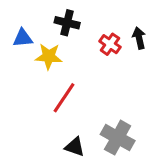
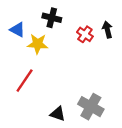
blue triangle: (23, 38) -> (17, 30), turned 35
red line: (64, 98) -> (25, 81), moved

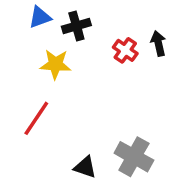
black cross: (52, 18) -> (76, 26), turned -30
blue triangle: (17, 30) -> (40, 17), moved, turned -49

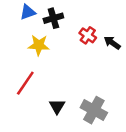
black arrow: (158, 43) -> (112, 43), moved, turned -42
black triangle: (85, 167) -> (57, 106), moved, turned 42

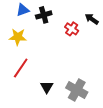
black arrow: (112, 43) -> (92, 19), moved
yellow star: (39, 45) -> (18, 37), moved

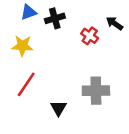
gray cross: (77, 90) -> (96, 91), moved, turned -30

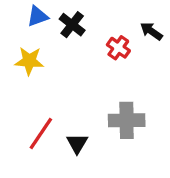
black cross: (55, 18) -> (72, 25), turned -36
red line: (26, 84) -> (41, 133), moved

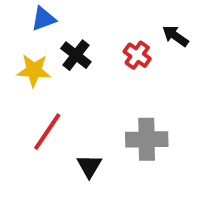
black cross: (72, 25) -> (76, 55), moved
red line: (41, 133) -> (47, 132), moved

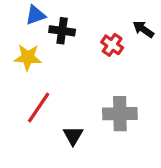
black cross: (76, 55) -> (62, 31), moved, turned -30

